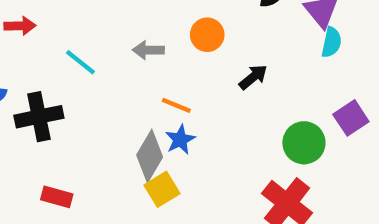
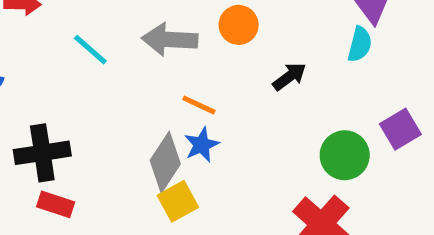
cyan semicircle: (331, 42) -> (360, 44), moved
gray arrow: (148, 50) -> (170, 39), size x1.5
black cross: (39, 117) -> (42, 153), moved

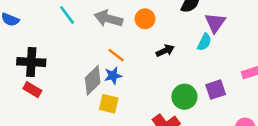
yellow square: (178, 201) -> (109, 104), moved, turned 30

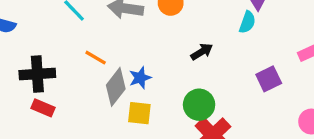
black arrow: (165, 51) -> (202, 52), moved
orange line: (116, 55) -> (96, 58), moved
green circle: (184, 97) -> (199, 105), moved

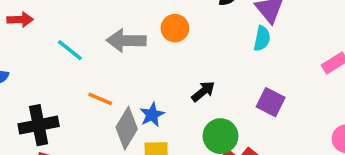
black arrow: (202, 52) -> (203, 91), moved
purple square: (269, 79) -> (271, 102), moved, turned -30

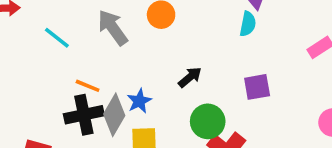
gray arrow: (126, 41) -> (113, 28), turned 54
purple square: (271, 102) -> (257, 87), turned -36
black cross: (39, 125) -> (84, 115), moved

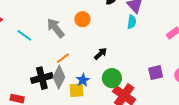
orange line: (88, 86) -> (63, 58), moved, turned -56
purple square: (257, 87) -> (156, 73), moved
blue star: (139, 101) -> (83, 80), moved

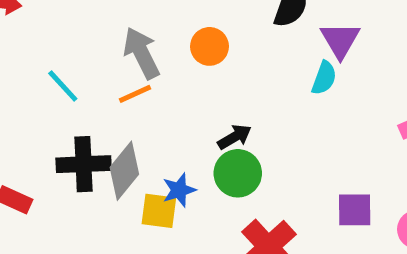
cyan line: (24, 35) -> (63, 86), moved
orange line: (63, 58) -> (135, 94), moved
green circle: (112, 78) -> (238, 173), moved

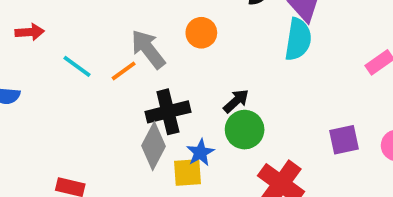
cyan semicircle: (324, 78) -> (298, 39), size x1.5
cyan line: (63, 86) -> (77, 66), moved
orange line: (135, 94) -> (124, 71), moved
black cross: (84, 164) -> (168, 112), moved

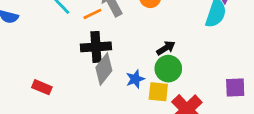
black cross: (168, 112) -> (96, 47), moved
yellow square: (188, 173) -> (158, 92), moved

